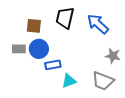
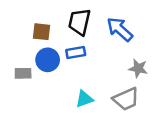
gray rectangle: (19, 49) -> (23, 73), moved
blue rectangle: (53, 65) -> (76, 52), moved
gray trapezoid: (103, 81) -> (126, 99), turned -45

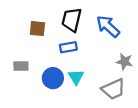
blue circle: (48, 60) -> (53, 78), moved
cyan triangle: (84, 99) -> (76, 77), moved, turned -42

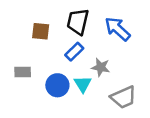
blue rectangle: (68, 47) -> (74, 52), turned -35
gray star: (124, 62) -> (101, 67), moved

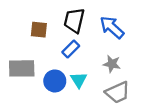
gray star: (101, 67) -> (112, 64), moved
gray rectangle: (23, 72) -> (22, 68), size x1.6

